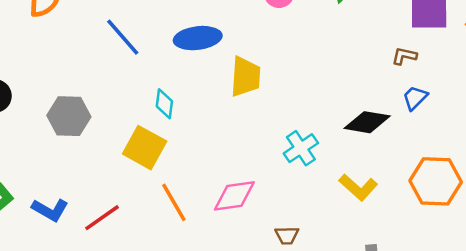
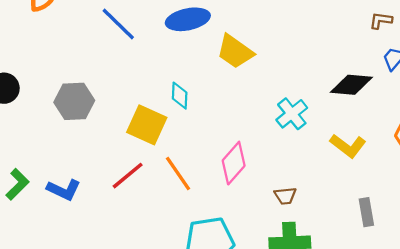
yellow trapezoid: (245, 77) -> (235, 52), turned 126
cyan diamond: (164, 104) -> (180, 96), moved
pink diamond: (234, 196) -> (234, 163), turned -36
red line: (102, 218) -> (128, 176), moved

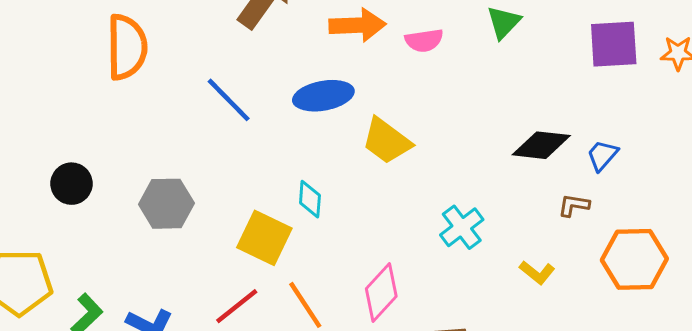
brown L-shape: (381, 20) -> (574, 205), moved
black diamond: (351, 85) -> (541, 145), moved
yellow L-shape: (348, 146) -> (537, 272), size x0.7

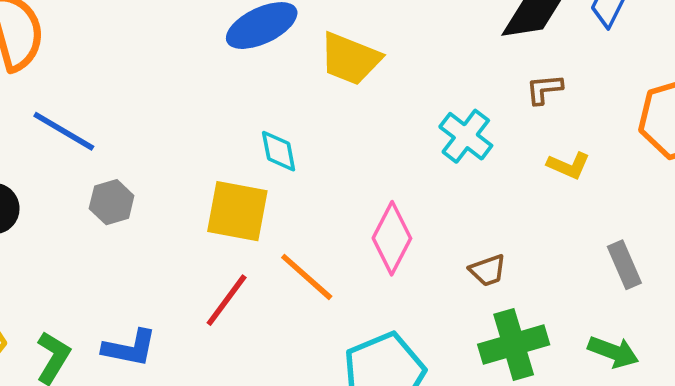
blue line: (229, 100) -> (64, 131), moved
gray hexagon: (166, 204) -> (112, 202), size x0.7
brown L-shape: (574, 205) -> (544, 89), moved

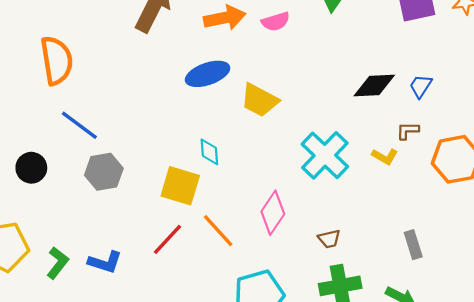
brown L-shape: (544, 89) -> (408, 131), moved
cyan cross: (466, 136) -> (325, 155), size x1.5
yellow L-shape: (569, 165) -> (385, 156), moved
gray hexagon: (112, 202) -> (104, 172), size x1.4

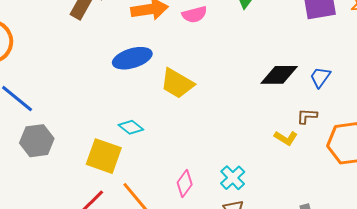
cyan diamond: (209, 152) -> (131, 127), turned -50
cyan cross: (325, 155) -> (233, 178), moved, size x0.6
pink diamond: (273, 213) -> (185, 183), size x0.7

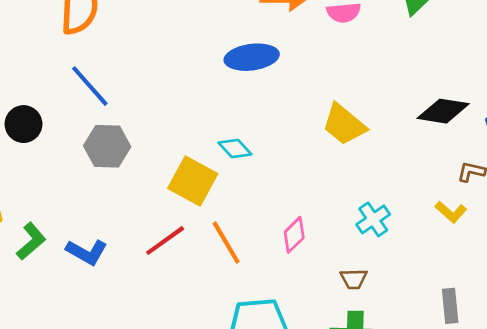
yellow trapezoid: (177, 83) -> (344, 124), moved
yellow L-shape: (286, 138) -> (451, 212), moved
cyan cross: (233, 178) -> (373, 219), moved

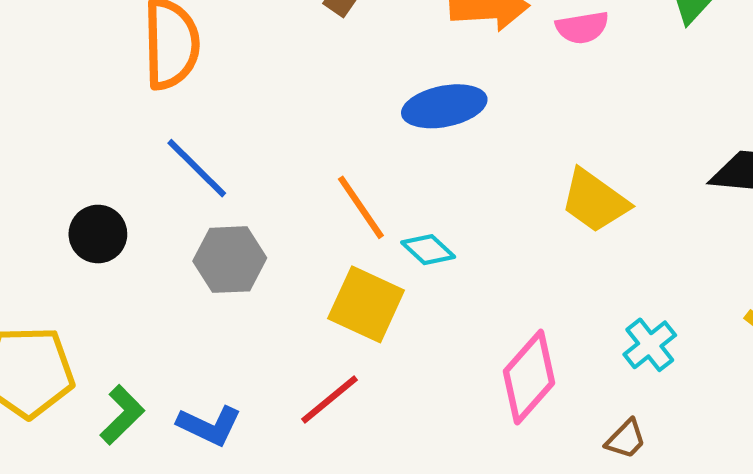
pink diamond: (294, 235) -> (529, 377), size x1.6
orange line: (226, 243) -> (361, 207), moved
brown trapezoid: (354, 279) -> (626, 439), turned -40

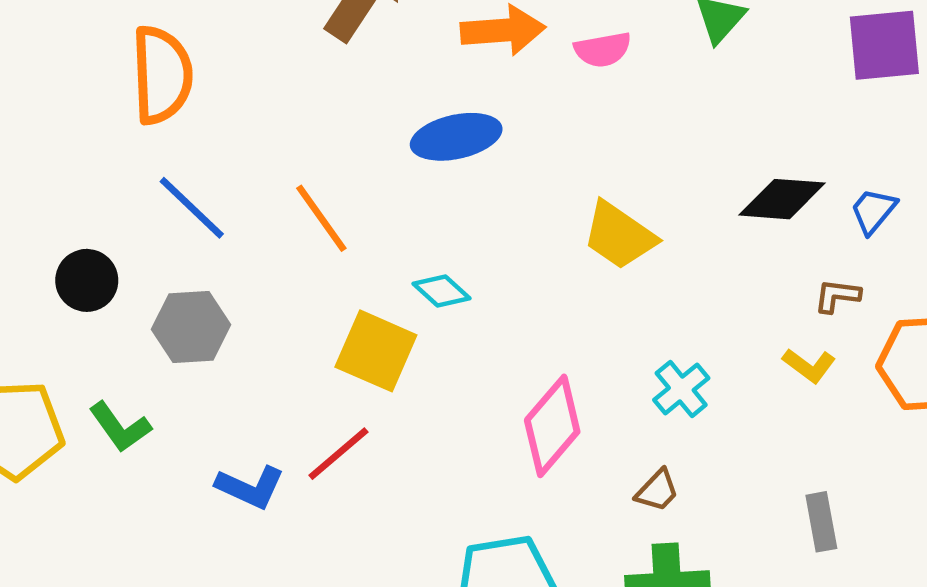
orange line: (361, 207) -> (321, 218), moved
gray hexagon: (230, 260) -> (191, 327), moved
green L-shape: (122, 415) -> (120, 427), moved, turned 100
blue L-shape: (209, 426) -> (250, 487), moved

